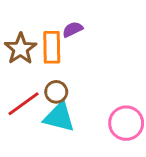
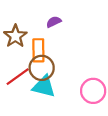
orange rectangle: (52, 47) -> (38, 50), moved
brown circle: (56, 92) -> (42, 68), size x1.5

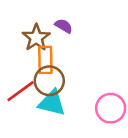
purple semicircle: (54, 22) -> (64, 26), turned 56
brown star: (15, 36) -> (36, 38), moved

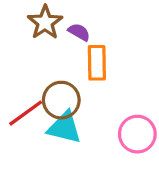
brown star: (36, 38) -> (45, 22), moved
orange rectangle: (45, 60) -> (97, 63), moved

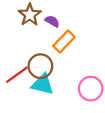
orange rectangle: (97, 63) -> (64, 42), turned 45

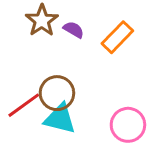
orange rectangle: (64, 42) -> (117, 37), moved

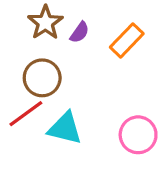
purple semicircle: (74, 30) -> (80, 32), turned 95
brown circle: (57, 93) -> (42, 78), moved

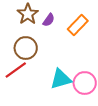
cyan triangle: (65, 128) -> (61, 79), moved, turned -30

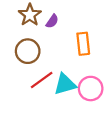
orange rectangle: (78, 25) -> (83, 44), moved, turned -50
red line: (16, 70) -> (42, 80), moved

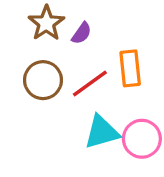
red line: (42, 80) -> (90, 83), moved

